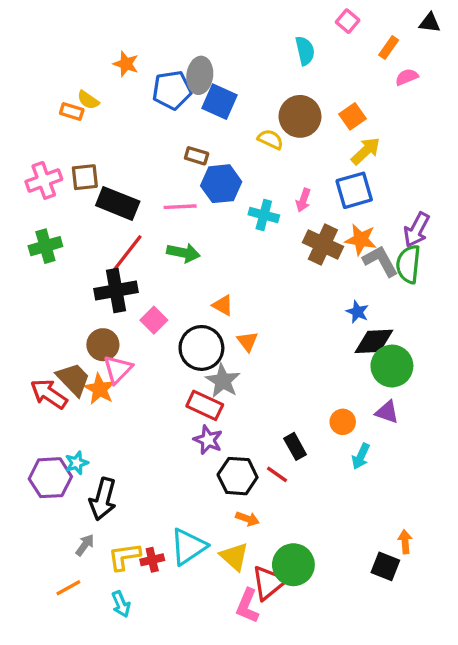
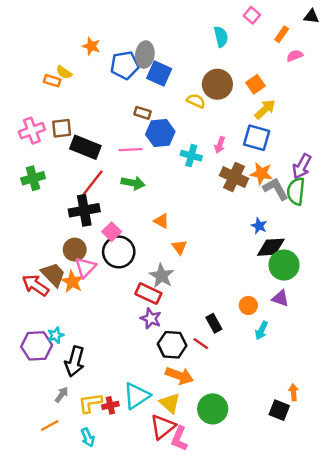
blue square: (354, 190) -> (257, 138), turned 32
black circle: (201, 348) -> (119, 252), moved
orange arrow: (247, 519) -> (179, 376), size x1.6
red triangle: (269, 583) -> (163, 427), moved

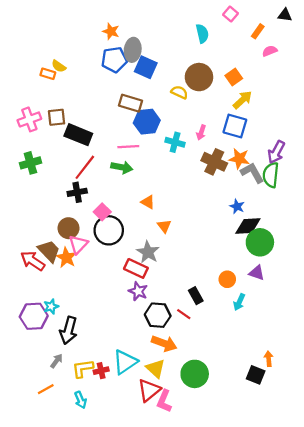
orange star: (91, 46) -> (111, 31), moved
brown rectangle: (142, 113) -> (130, 103), size x1.5
pink line: (131, 150) -> (128, 147), moved
black cross: (84, 210) -> (77, 192), size x0.7

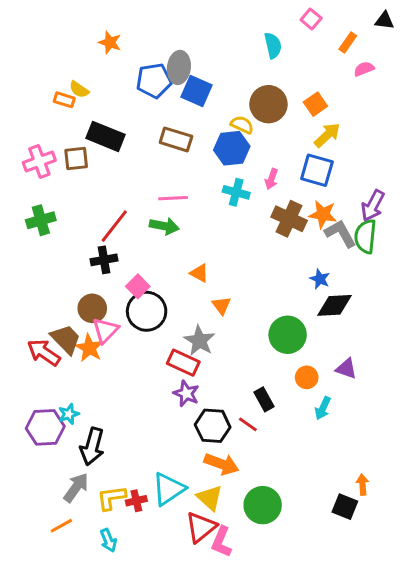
orange star: (111, 31) -> (110, 42), moved
blue hexagon: (147, 122) -> (232, 148), moved
black rectangle: (78, 135) -> (105, 136), moved
green circle: (260, 242) -> (288, 335), moved
gray arrow: (57, 361) -> (76, 488), size x1.5

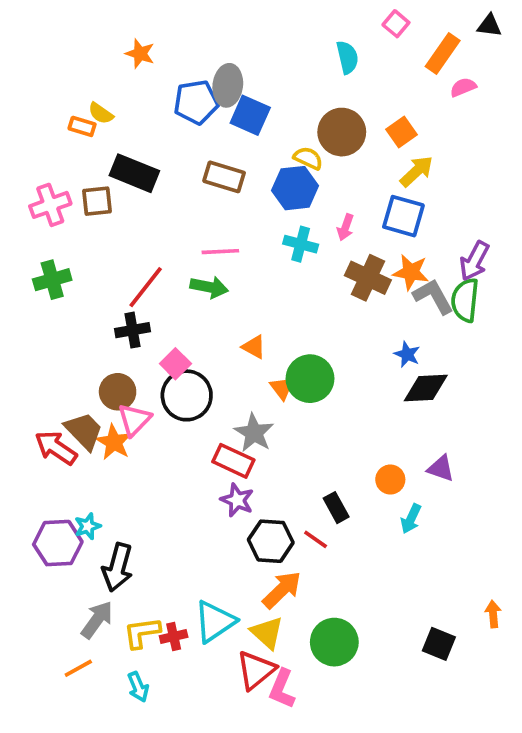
orange rectangle: (348, 42) -> (443, 54), size x1.5
green circle: (288, 335) -> (310, 379), moved
orange arrow: (221, 464) -> (282, 590), turned -64
orange arrow: (362, 485) -> (493, 614), moved

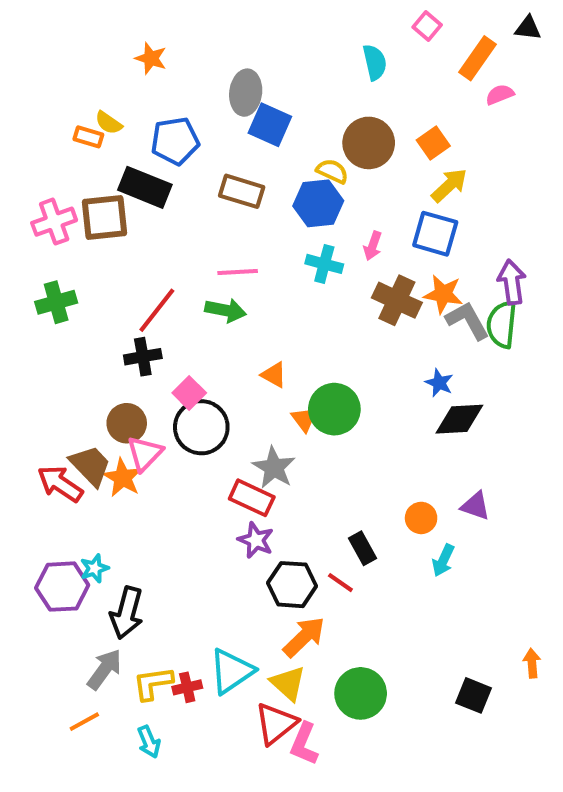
blue pentagon: (196, 102) -> (175, 141), moved
brown square: (97, 201) -> (105, 218), size x1.4
purple arrow: (474, 261) -> (512, 282), turned 144

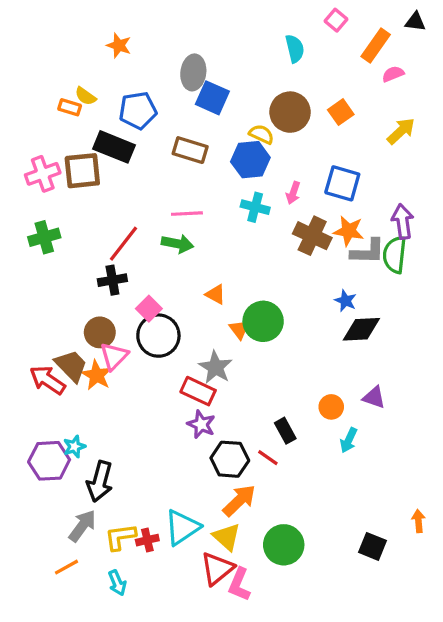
yellow arrow: (449, 185) -> (401, 131), moved
gray L-shape: (467, 320) -> (368, 252), turned 120

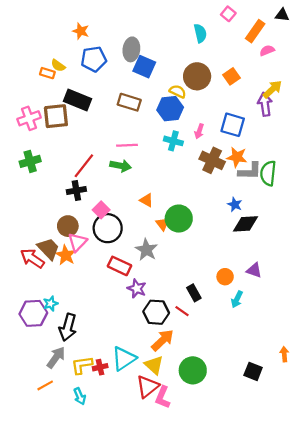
blue pentagon: (138, 110) -> (94, 59), moved
purple arrow: (403, 221) -> (265, 104), moved
red rectangle: (198, 391) -> (120, 266), moved

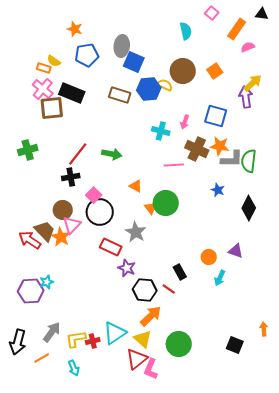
blue hexagon: (170, 109) -> (149, 89), moved
pink cross: (29, 118) -> (43, 89), moved, turned -30
pink line: (127, 145) -> (174, 165), moved
black diamond: (246, 224) -> (249, 208), moved, turned -60
black arrow: (68, 327) -> (18, 342), moved

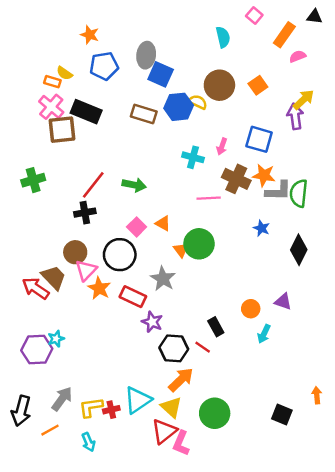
pink square: (94, 195) -> (137, 227), moved
orange star: (61, 237) -> (99, 288), moved

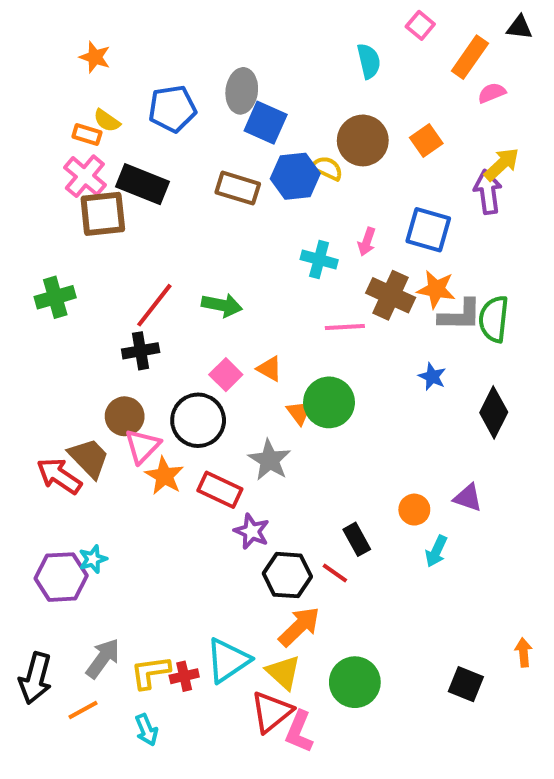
orange star: (90, 35) -> (95, 57), moved

